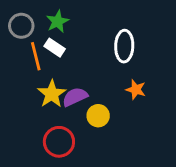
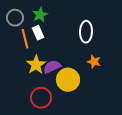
white rectangle: (55, 48) -> (38, 33), turned 32
yellow circle: (98, 116) -> (68, 80), size x1.5

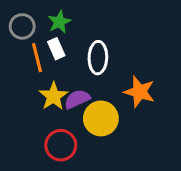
white ellipse: (86, 32) -> (98, 58), moved
orange star: (94, 62) -> (139, 92), size x1.5

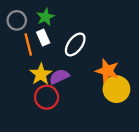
white ellipse: (98, 58) -> (75, 44), turned 35
yellow circle: (101, 118) -> (116, 89), moved
red circle: (61, 145) -> (47, 97), moved

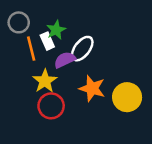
green star: (45, 17) -> (56, 30), moved
orange star: (107, 71) -> (92, 88), moved
purple semicircle: (59, 77) -> (65, 60), moved

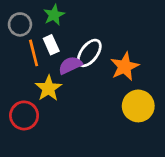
green star: (56, 30) -> (54, 15), moved
orange star: (92, 88) -> (125, 67), moved, turned 30
red circle: (51, 106) -> (24, 115), moved

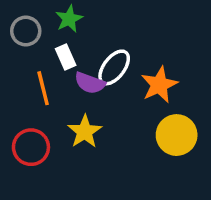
orange line: (34, 53) -> (43, 88), moved
purple semicircle: (70, 65) -> (90, 83), turned -135
yellow star: (49, 88) -> (85, 132), moved

